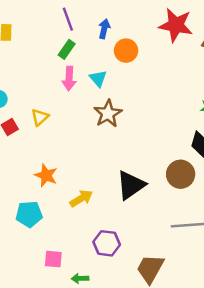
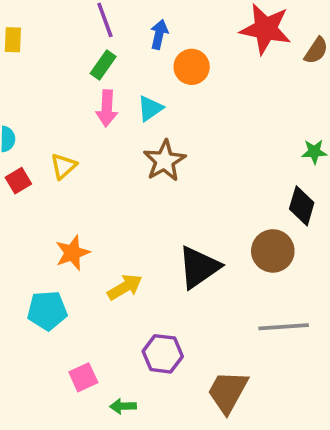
cyan triangle: (98, 78) -> (150, 108), turned 36
orange star: (46, 175) -> (72, 253), turned 30
pink square: (53, 259) -> (83, 377), turned -30

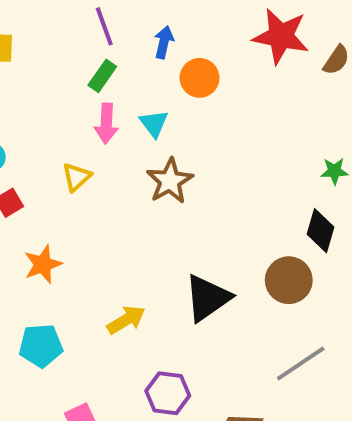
cyan triangle: (150, 108) -> (154, 123), turned -32
yellow triangle: (63, 166) -> (77, 177), moved
orange star: (72, 253) -> (43, 264), moved
gray line: (284, 327) -> (301, 363), turned -30

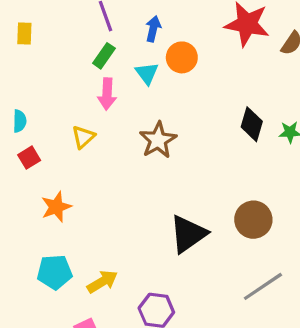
cyan triangle: (154, 123) -> (147, 73), moved
black diamond: (320, 231) -> (252, 124), moved
yellow arrow: (126, 320) -> (102, 282), moved

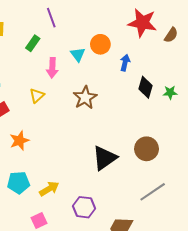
blue arrow: (153, 29) -> (125, 63), moved
green rectangle: (104, 56) -> (33, 43), moved

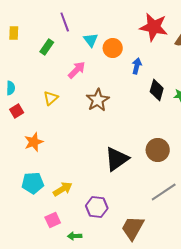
cyan triangle: (78, 55) -> (91, 40), moved
pink arrow: (52, 68) -> (77, 70), moved, turned -138

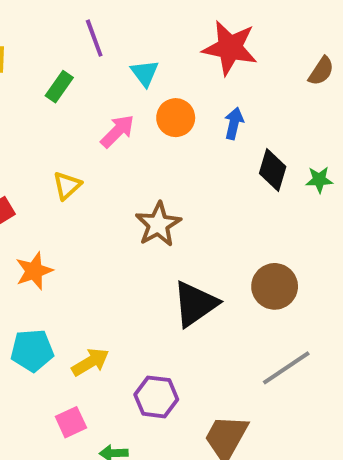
red star: (154, 27) -> (230, 48), moved
orange circle: (113, 48) -> (176, 118), moved
brown star: (98, 100) -> (158, 224), moved

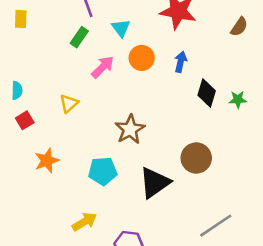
green rectangle: (59, 87) -> (79, 37), moved
brown circle: (275, 286) -> (196, 158), moved
cyan pentagon: (32, 350) -> (103, 171), moved

